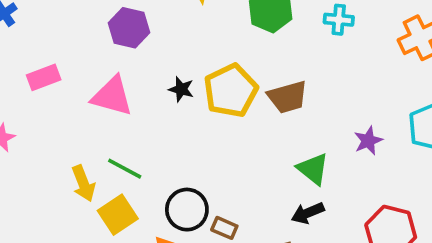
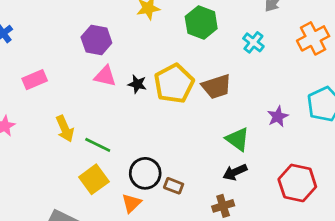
cyan cross: (339, 20) -> (253, 42), moved, turned 35
pink triangle: (112, 96) -> (105, 76), moved, size x0.7
yellow arrow: (83, 183) -> (65, 129), moved

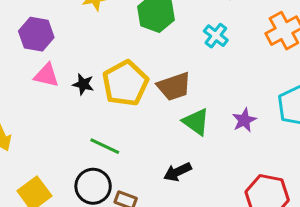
green triangle: (238, 139) -> (196, 122), moved
green line: (98, 145) -> (105, 146), moved
black arrow: (235, 172) -> (177, 172), moved

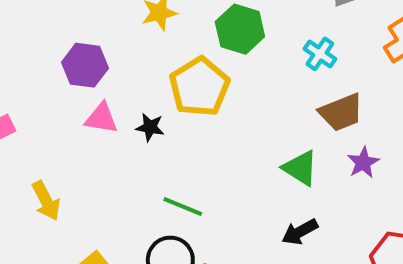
yellow pentagon: (125, 83) -> (199, 87), moved
brown trapezoid: (174, 86) -> (341, 112), moved
black arrow: (177, 172) -> (300, 232), moved

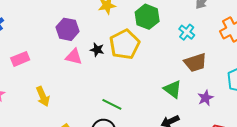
black star: (150, 127) -> (97, 50), moved
purple star: (363, 162) -> (205, 98), moved

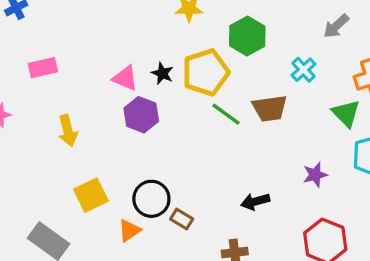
purple hexagon: (67, 29) -> (141, 115), moved
brown trapezoid: (195, 62) -> (270, 108), moved
green triangle: (173, 89) -> (346, 113), moved
green line: (112, 104) -> (226, 114), moved

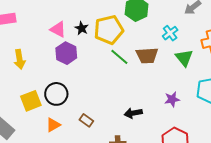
green triangle: (346, 113) -> (184, 58), moved
black circle: (151, 199) -> (56, 94), moved

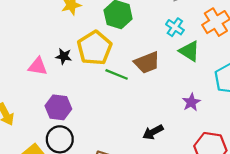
cyan cross: (170, 33) -> (175, 27), moved
purple hexagon: (66, 53) -> (58, 107), moved

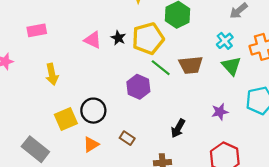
purple hexagon: (58, 107) -> (138, 87), moved
black arrow: (153, 132) -> (178, 128), turned -48

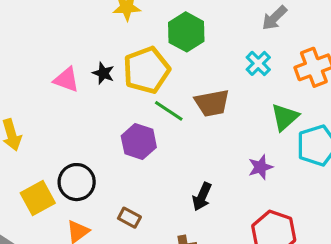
green triangle: (231, 66) -> (285, 117), moved, turned 35

